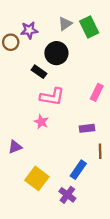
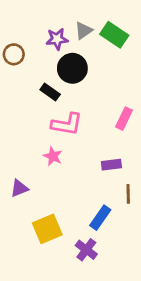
green rectangle: (89, 27) -> (114, 35), turned -30
purple star: (29, 30) -> (57, 39), moved
yellow square: (37, 178) -> (47, 229), turned 30

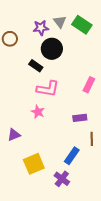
gray triangle: (84, 31) -> (60, 22), turned -32

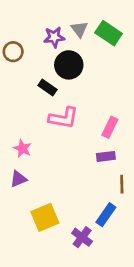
pink rectangle: (89, 85) -> (110, 127), moved
pink star: (38, 112) -> (22, 148), moved
blue rectangle: (72, 156) -> (106, 215), moved

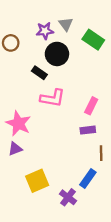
green rectangle: (109, 33) -> (93, 40), moved
pink star: (22, 148) -> (18, 123), size x1.6

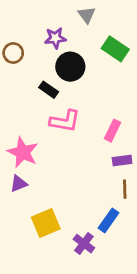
gray triangle: (66, 24) -> (87, 15), moved
purple rectangle: (88, 130) -> (122, 161), moved

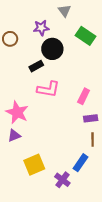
black rectangle: (49, 90) -> (36, 66), turned -64

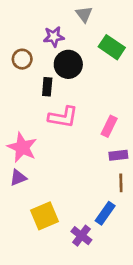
brown circle: (10, 39) -> (22, 59), moved
black rectangle: (36, 66) -> (47, 87), turned -56

